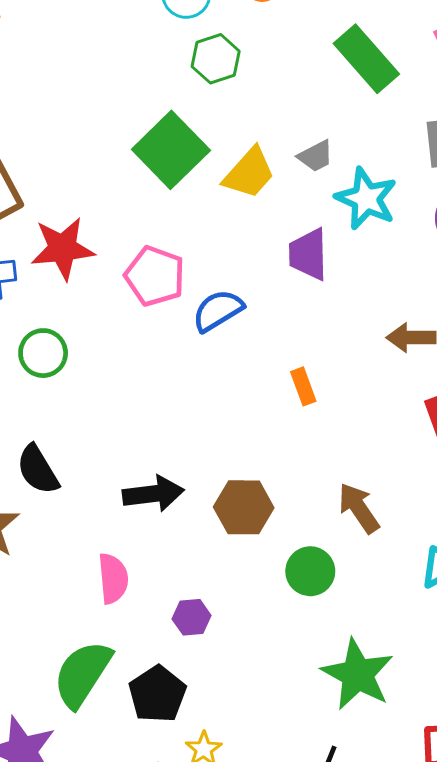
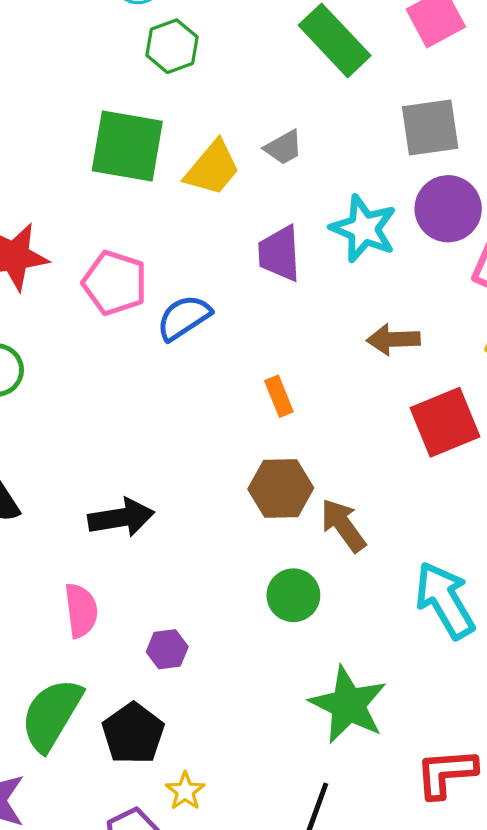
green square: (171, 150) -> (127, 146), turned -34
cyan star: (366, 199) -> (364, 229), moved
brown hexagon: (244, 507) -> (281, 488), moved

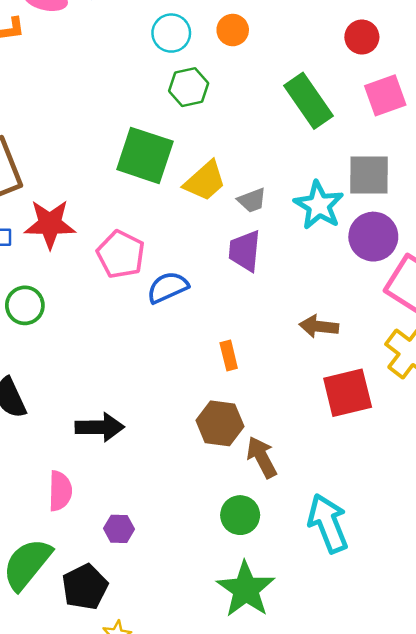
gray trapezoid: (283, 147) -> (252, 200), moved
cyan star: (364, 229) -> (319, 205), moved
green circle: (293, 595) -> (240, 515), moved

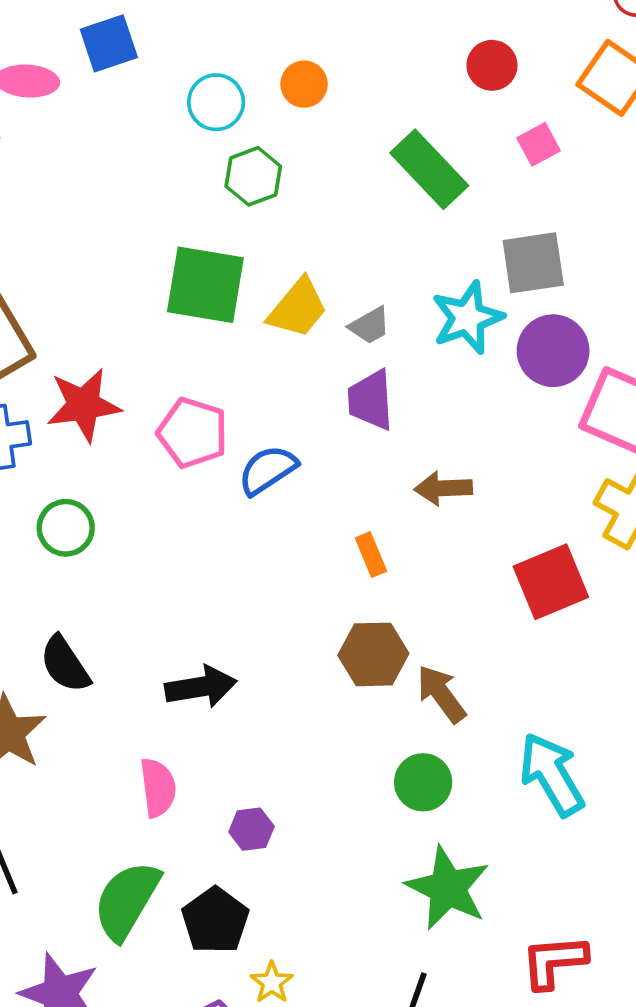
pink square: (385, 95) -> (539, 144), size x0.7
cyan star: (319, 205) -> (467, 318), turned 30
brown arrow: (319, 326) -> (443, 488), moved

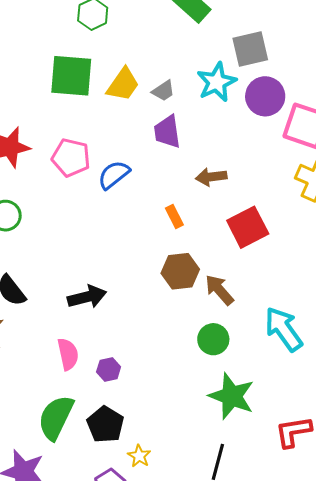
red square: (551, 582) -> (248, 227), moved
purple hexagon: (251, 829) -> (109, 369), moved

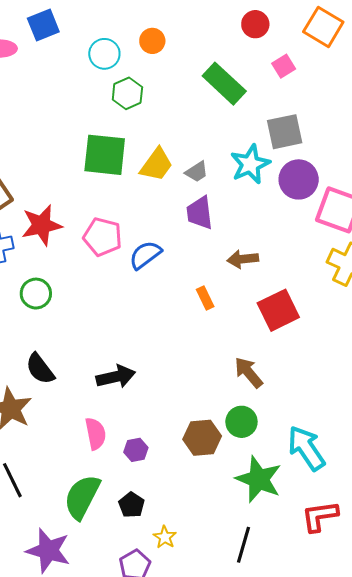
brown hexagon: (180, 271) -> (202, 438), moved
cyan arrow: (284, 329) -> (306, 448), moved
black pentagon: (105, 424) -> (132, 505), size x0.7

